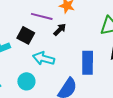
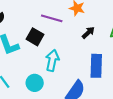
black arrow: (60, 30) -> (88, 33), moved
cyan arrow: (44, 58) -> (52, 60), turned 85

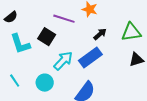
cyan arrow: (52, 60) -> (63, 61), turned 30
blue rectangle: (96, 66) -> (90, 58), moved, turned 50

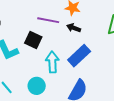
black arrow: (100, 34) -> (74, 28), moved, turned -112
cyan arrow: (63, 61) -> (52, 62), turned -40

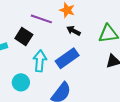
black arrow: (74, 28) -> (73, 31), moved

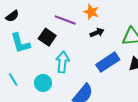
black arrow: (73, 31) -> (97, 33), turned 128
blue rectangle: (67, 58) -> (108, 62), moved

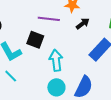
cyan line: (13, 80) -> (11, 76), moved
cyan circle: (43, 83) -> (56, 87), moved

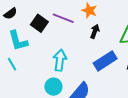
black arrow: (83, 24) -> (95, 31), turned -48
black square: (35, 40) -> (39, 23), moved

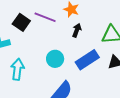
cyan arrow: (60, 60) -> (17, 69), moved
cyan circle: (53, 87) -> (55, 59), moved

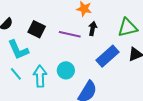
purple line: (45, 17) -> (70, 34), moved
cyan circle: (55, 59) -> (66, 70), moved

